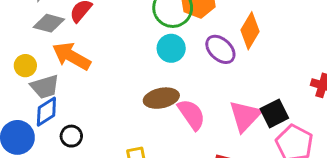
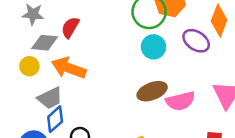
yellow circle: (25, 66) -> (29, 66), moved
pink semicircle: (191, 114) -> (180, 101), turned 120

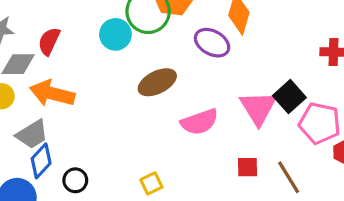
cyan circle: (153, 47) -> (115, 34), moved
brown ellipse: (152, 91) -> (157, 82), moved

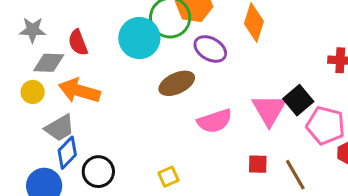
cyan circle: (115, 34) -> (139, 38), size x1.4
red semicircle: (49, 41) -> (78, 43), turned -48
purple ellipse: (212, 43) -> (210, 49), moved
black circle: (75, 180) -> (98, 172), size x1.4

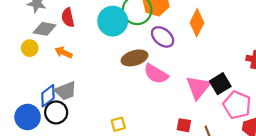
orange arrow: (79, 91) -> (64, 52), size x0.6
pink semicircle: (215, 121) -> (156, 74), moved, turned 40
gray trapezoid: (60, 128) -> (66, 91), moved
black circle: (98, 172) -> (56, 112), moved

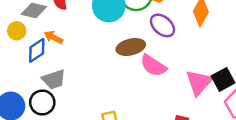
blue diamond: (48, 96) -> (37, 50), moved

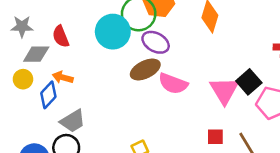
purple ellipse: (162, 25) -> (156, 42), moved

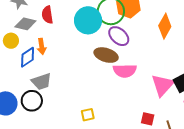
brown ellipse: (145, 69) -> (106, 55), turned 30
orange arrow: (63, 77) -> (42, 46), turned -126
pink semicircle: (173, 84) -> (125, 71), turned -35

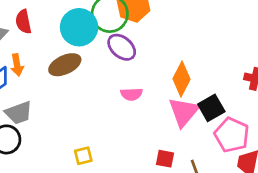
orange diamond: (165, 26) -> (181, 79), moved
brown ellipse: (106, 55) -> (65, 65), moved, turned -40
pink semicircle: (125, 71) -> (132, 94), size x0.7

